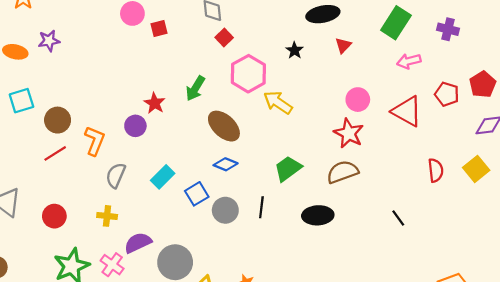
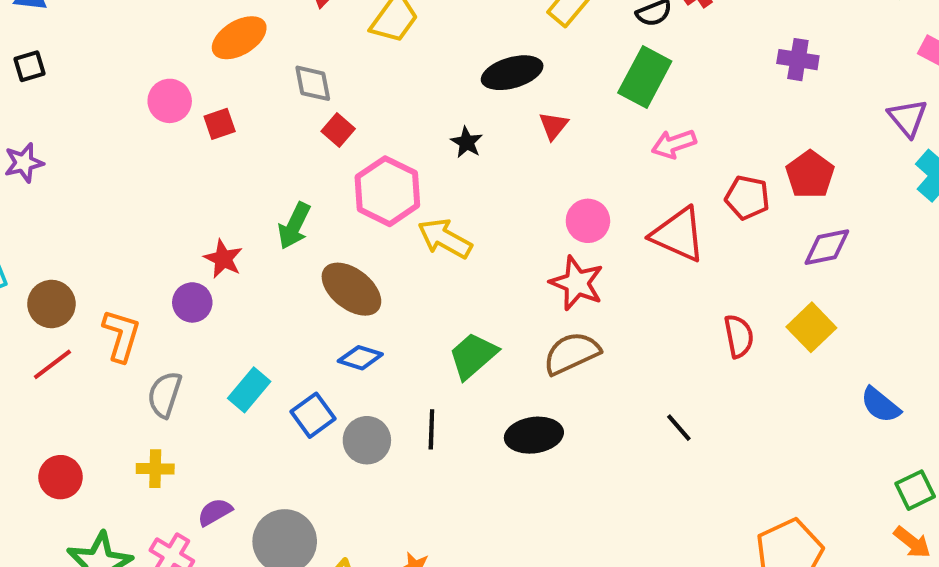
purple cross: (448, 29) -> (798, 60), moved
purple semicircle: (138, 243) -> (215, 512), size x0.7

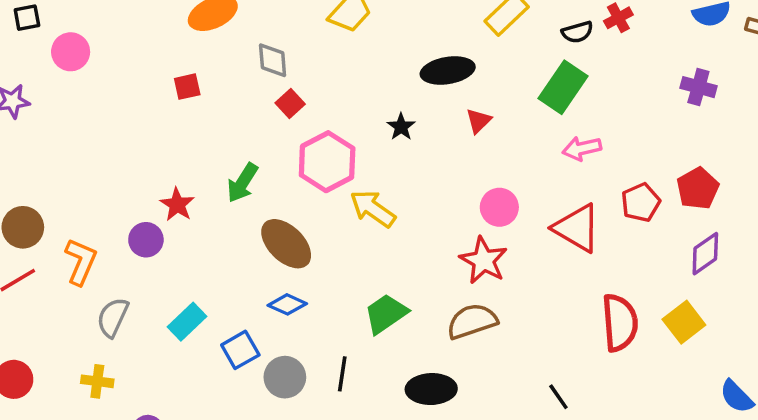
pink circle: (170, 101) -> (71, 52), moved
red pentagon: (747, 197) -> (641, 202), turned 30
purple diamond: (827, 247) -> (705, 254), turned -30
red semicircle: (739, 336) -> (620, 323), size x1.5

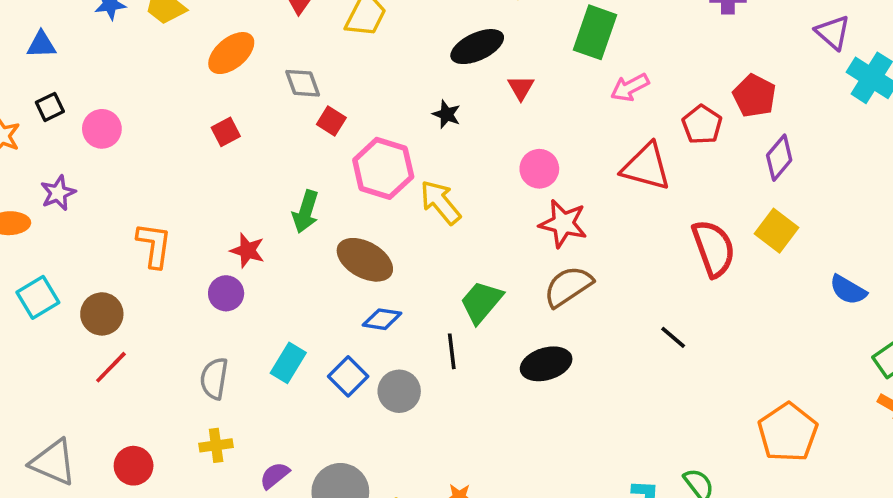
pink circle: (499, 207) -> (539, 169), moved
yellow arrow: (373, 209) -> (440, 202), turned 30
orange L-shape: (81, 262) -> (154, 245), moved
black line: (342, 374) -> (452, 351), moved

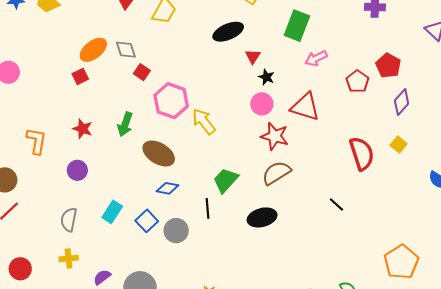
orange ellipse: (231, 53) -> (93, 50), moved
black star: (447, 114) -> (266, 77), moved
red triangle: (646, 167) -> (305, 107), moved
yellow square: (776, 231) -> (399, 144), size x0.7
red star: (247, 250) -> (83, 129), moved

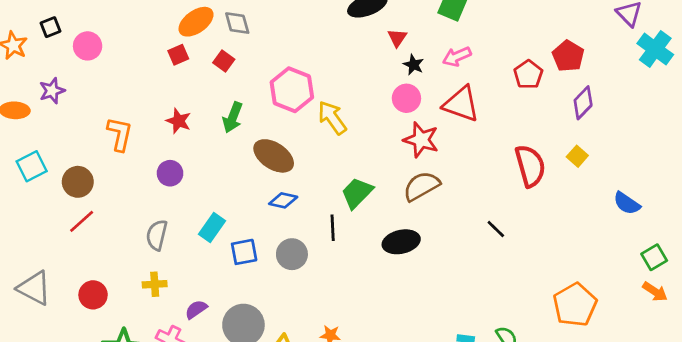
pink arrow: (316, 58) -> (457, 57), moved
red square: (142, 72) -> (224, 61), moved
blue square: (147, 221) -> (244, 252), moved, turned 30

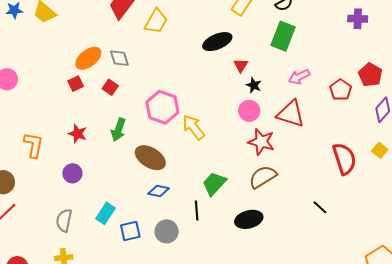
pink arrow: (457, 57) -> (299, 77), moved

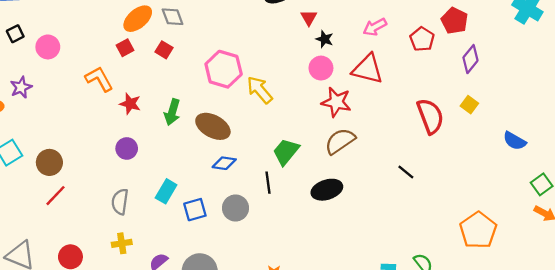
green arrow: (118, 130) -> (172, 112), moved
orange L-shape: (34, 145) -> (99, 79), moved, turned -36

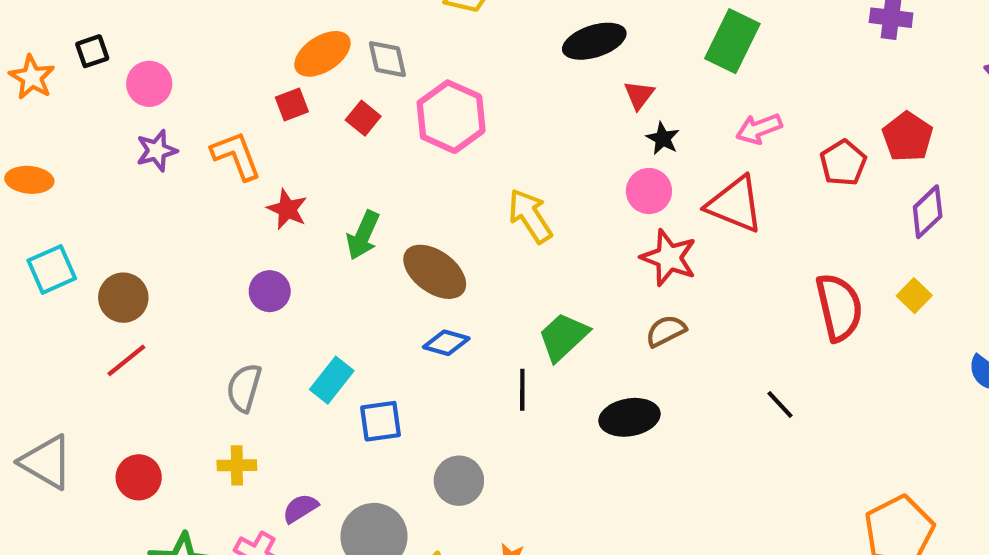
pink hexagon: (224, 69) -> (451, 117), moved
purple star: (21, 87) -> (157, 151), moved
brown semicircle: (340, 141) -> (666, 331), size x0.7
gray circle: (236, 208) -> (459, 481), moved

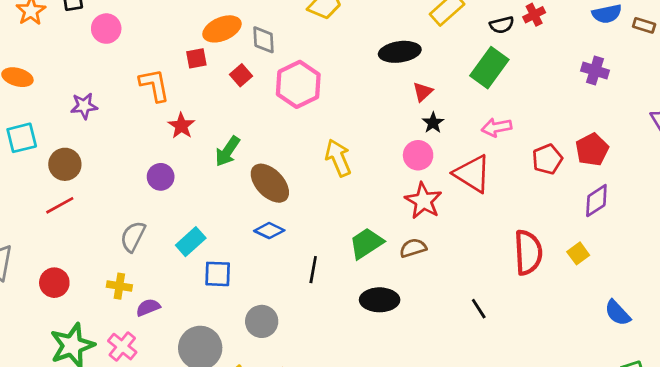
purple star: (157, 151) -> (84, 106), moved
green trapezoid: (563, 337) -> (366, 243), moved
purple semicircle: (300, 508) -> (148, 307), moved

